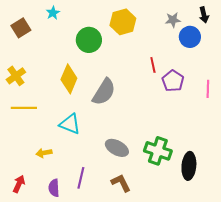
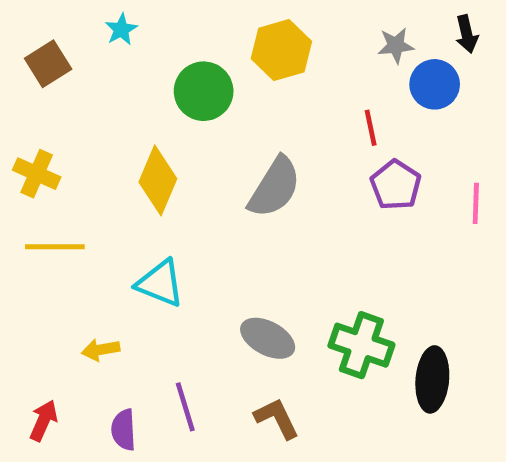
red line: (153, 65) -> (371, 128), moved
yellow cross: (16, 76) -> (37, 174), turned -30
gray semicircle: (104, 92) -> (275, 187), moved
purple line: (81, 178) -> (185, 407), turned -30

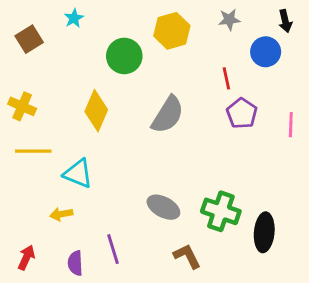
gray star: (396, 45) -> (229, 20), moved
cyan triangle: (160, 283) -> (78, 174), moved
brown L-shape: (277, 418) -> (187, 256), moved

